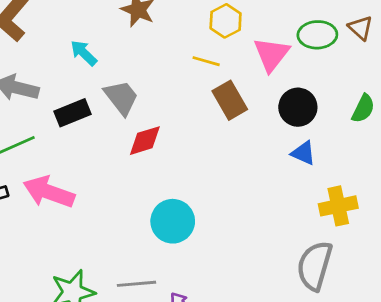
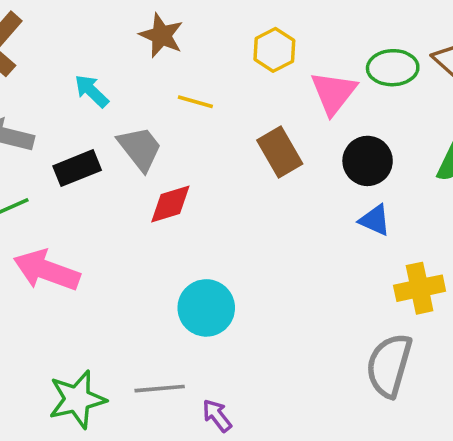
yellow line: (206, 61) -> (195, 102), moved

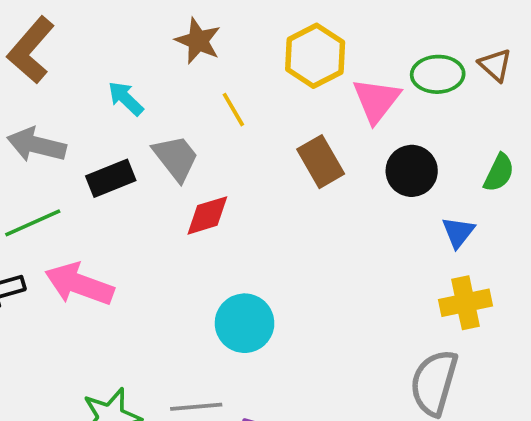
yellow hexagon: (274, 50) -> (315, 56), size x1.4
yellow line: (195, 102) -> (233, 110), turned 44
blue triangle: (375, 220) -> (458, 232), moved, turned 44

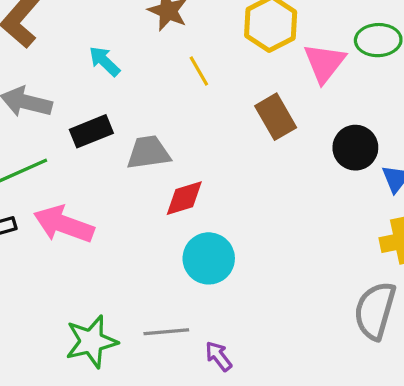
gray trapezoid: (176, 158) -> (148, 153), moved, turned -60
black circle: (412, 171) -> (355, 148), moved
red diamond: (207, 215) -> (184, 198), moved

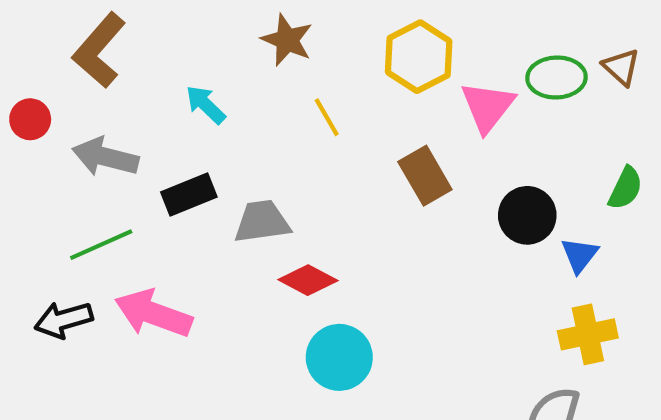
red diamond: (184, 198) -> (308, 280), turned 45

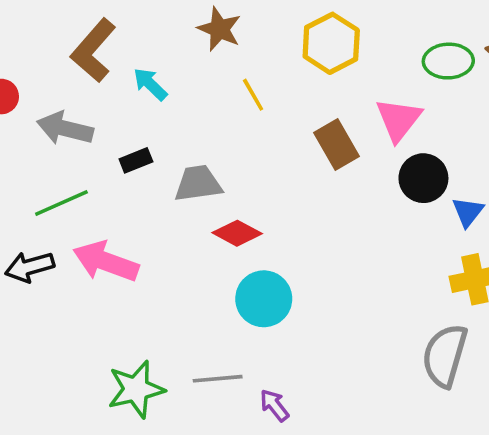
brown L-shape: (99, 50) -> (93, 50), moved
pink triangle: (488, 107) -> (399, 120), moved
black rectangle: (189, 194) -> (136, 160), size x0.7

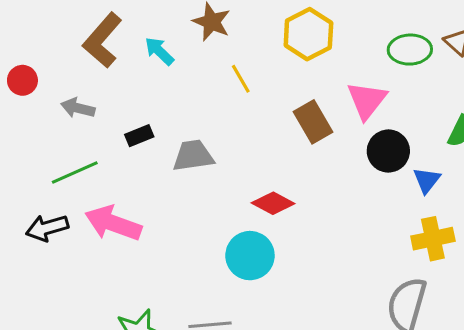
cyan arrow: (150, 84) -> (159, 51), moved
gray arrow: (65, 128) -> (78, 108), size x0.7
red diamond: (237, 233) -> (273, 203), moved

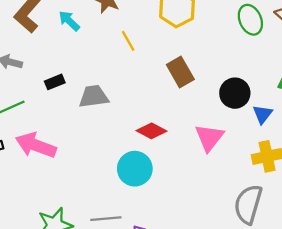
green ellipse: (410, 50) -> (250, 20), turned 68
pink triangle: (367, 100) -> (209, 138), moved

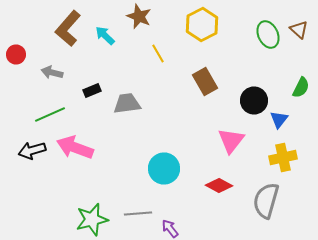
red diamond: (151, 131) -> (219, 186), moved

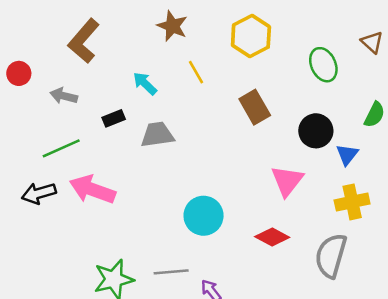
green ellipse: (268, 34) -> (323, 65), moved
cyan arrow: (105, 36) -> (145, 83), moved

